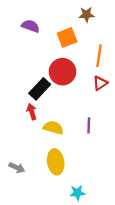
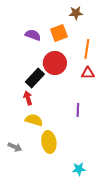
purple semicircle: (31, 26) -> (33, 35), moved
red triangle: (100, 83) -> (88, 73), turned 32
yellow semicircle: (53, 128) -> (34, 120), moved
cyan star: (77, 193) -> (79, 169), moved

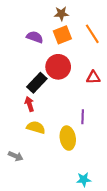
brown star: (76, 13) -> (61, 14), moved
orange line: (87, 49) -> (92, 34), moved, turned -42
yellow ellipse: (49, 142) -> (68, 138), moved

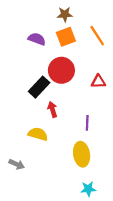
red arrow: (29, 104) -> (52, 109), moved
yellow ellipse: (68, 138) -> (82, 154), moved

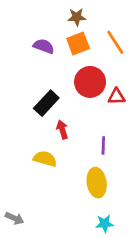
red circle: (61, 70) -> (90, 82), moved
gray arrow: (17, 164) -> (15, 218), moved

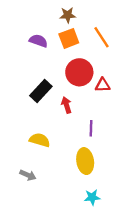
red arrow: (62, 130) -> (66, 105), moved
gray arrow: (15, 218) -> (28, 175), moved

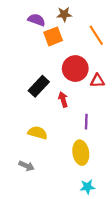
orange square: (69, 38) -> (53, 36), moved
purple semicircle: (38, 41) -> (37, 20), moved

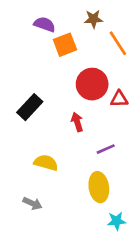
brown star: (64, 14) -> (93, 19), moved
black rectangle: (39, 86) -> (30, 107), moved
purple line: (86, 122) -> (106, 149), turned 64
cyan star: (87, 187) -> (116, 221), moved

